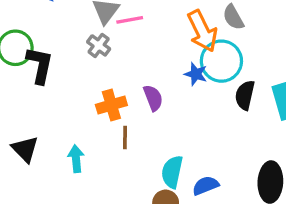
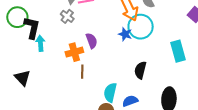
black semicircle: (245, 95) -> (140, 70), moved
purple semicircle: (153, 98) -> (92, 41), moved
cyan arrow: (76, 159) -> (40, 43), moved

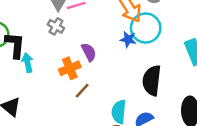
black semicircle: (140, 70) -> (152, 80), size x1.4
brown line: (82, 72) -> (82, 91), turned 48

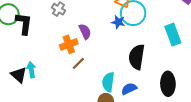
cyan arrow: (28, 63) -> (31, 70), moved

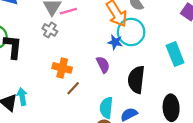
purple semicircle: (85, 32) -> (103, 65), moved
orange cross: (69, 44) -> (62, 68), turned 36

